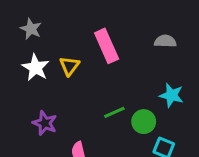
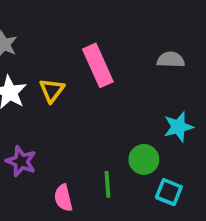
cyan star: (171, 95) -> (178, 127), turned -30
green line: (114, 112) -> (107, 184), moved, turned -70

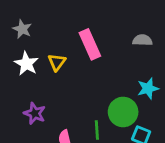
green circle: (144, 159) -> (123, 112), size x1.4

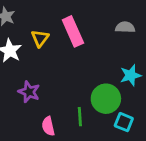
yellow triangle: (57, 62) -> (40, 38), moved
purple star: (35, 113) -> (29, 92), moved

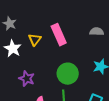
green circle: (106, 99) -> (68, 74), moved

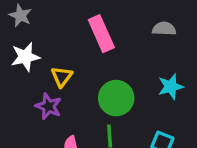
yellow triangle: (35, 40) -> (62, 77), moved
white star: (13, 49) -> (25, 57), turned 30

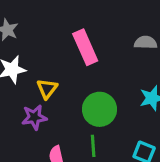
purple star: (48, 106) -> (34, 117), turned -30

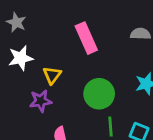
green line: (93, 146) -> (111, 127), moved

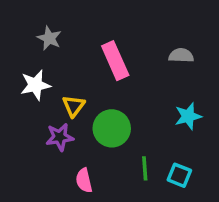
gray star: (16, 22) -> (49, 38), moved
green circle: (99, 94) -> (112, 128), moved

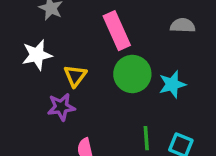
cyan star: (188, 116) -> (172, 84), moved
green circle: (112, 128) -> (132, 74), moved

